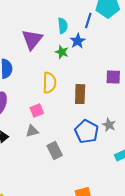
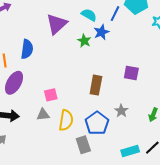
cyan semicircle: (63, 26) -> (89, 15), turned -63
yellow semicircle: (49, 83) -> (66, 120), moved
gray star: (109, 125) -> (121, 111), moved
gray rectangle: (55, 151) -> (83, 145), moved

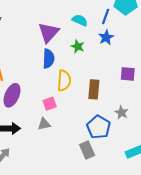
blue star: (101, 32) -> (106, 37), moved
blue semicircle: (27, 49) -> (48, 59), moved
yellow semicircle: (66, 120) -> (64, 81), moved

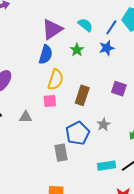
pink square: (50, 104) -> (50, 101), moved

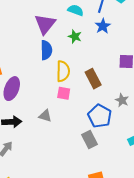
brown rectangle: (82, 95) -> (93, 79), turned -30
pink square: (50, 101) -> (64, 93), turned 32
gray triangle: (26, 117) -> (45, 116), turned 32

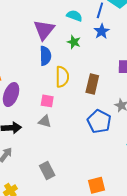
brown rectangle: (93, 79) -> (92, 84), turned 42
pink square: (64, 93) -> (47, 101), moved
gray rectangle: (89, 139) -> (47, 171), moved

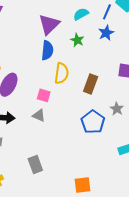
cyan semicircle: (74, 16) -> (81, 14), turned -56

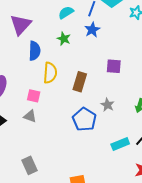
purple triangle: (49, 24) -> (21, 25), moved

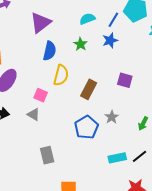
gray rectangle: (29, 165) -> (47, 155), moved

